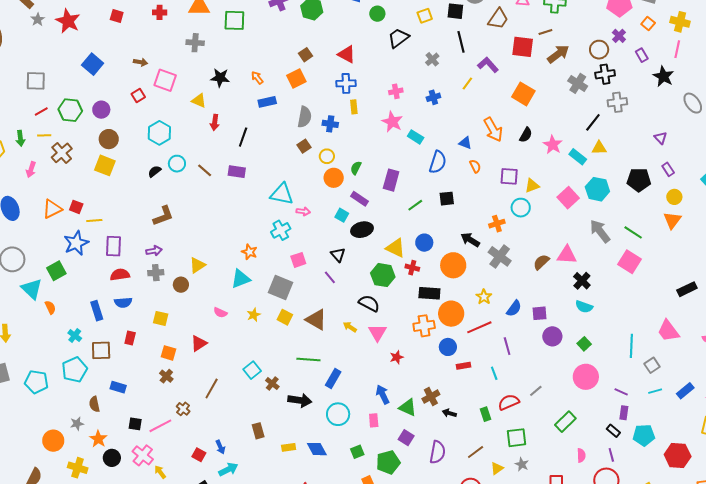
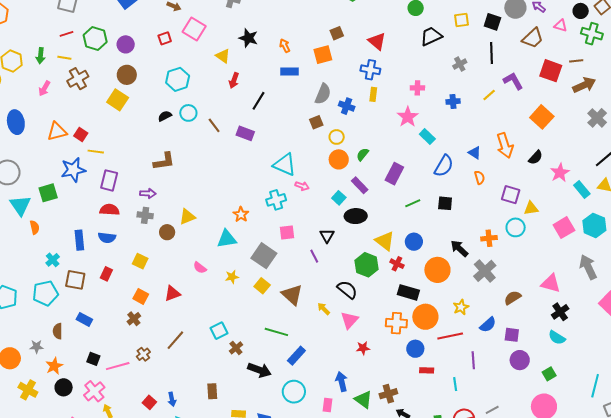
brown semicircle: (541, 262) -> (513, 298), moved

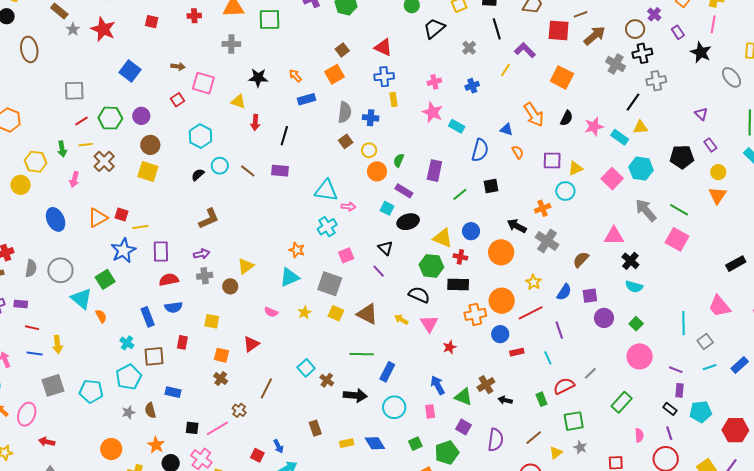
pink star: (560, 173) -> (594, 127), turned 30
black rectangle: (408, 292) -> (458, 284), moved
gray star: (37, 347) -> (128, 412), moved

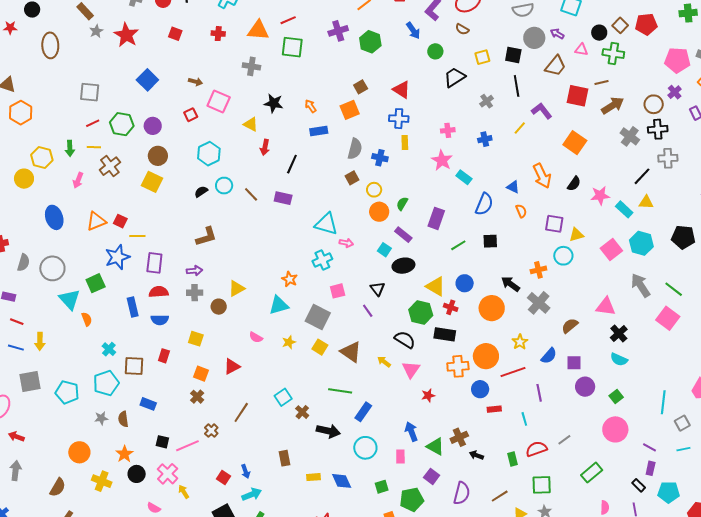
blue rectangle: (148, 317) -> (133, 307), moved

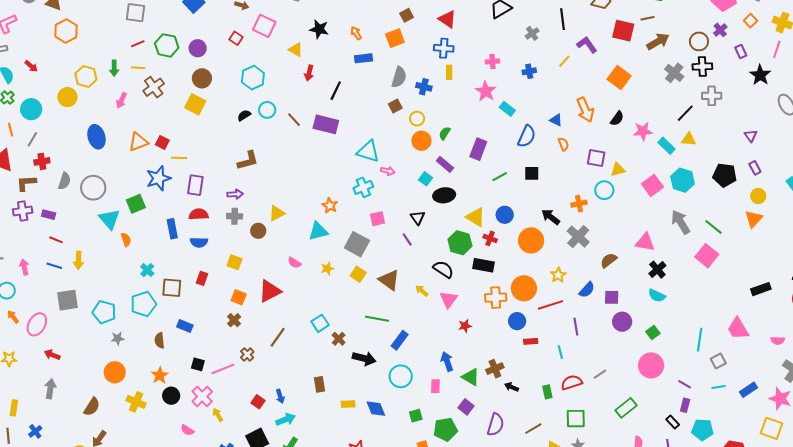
red square: (191, 115) -> (236, 38), turned -32
purple rectangle: (283, 198) -> (326, 124), size x1.4
red triangle: (232, 366) -> (270, 291), size x1.4
gray star: (101, 418) -> (118, 338), moved

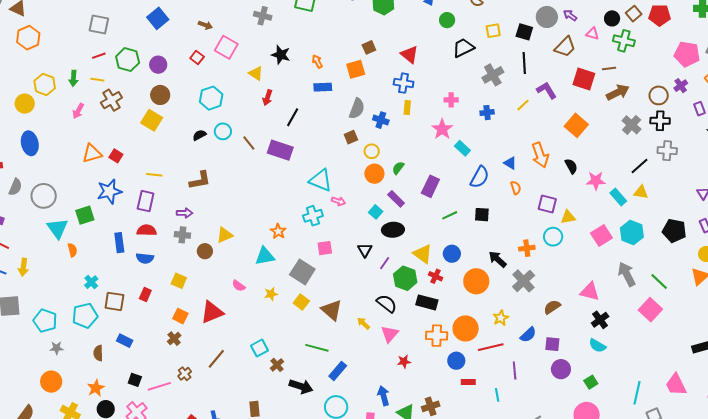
gray cross: (532, 33) -> (493, 75), size x1.5
black semicircle: (617, 118) -> (571, 166), turned -70
blue ellipse: (96, 137) -> (30, 143), moved
yellow line: (179, 158) -> (154, 175), moved
purple line: (407, 239) -> (385, 263), moved, turned 64

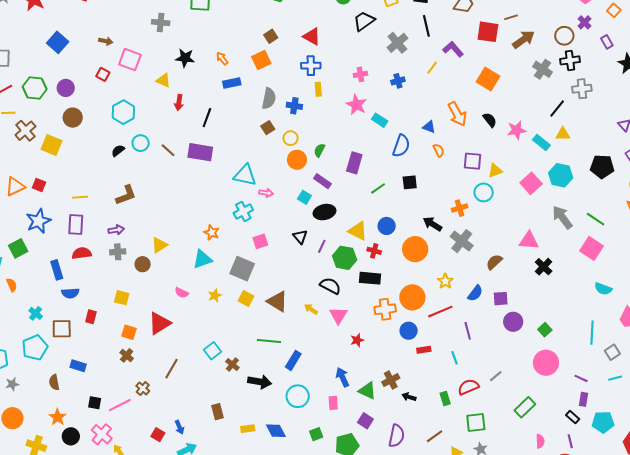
yellow square: (152, 120) -> (51, 145), moved
blue semicircle: (145, 258) -> (70, 293), moved
cyan semicircle: (597, 346) -> (603, 289), moved

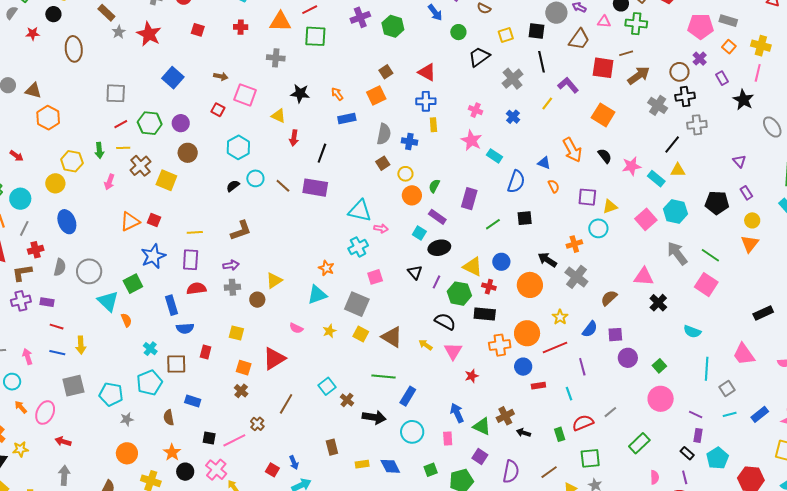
pink cross: (360, 74) -> (476, 110), turned 32
blue cross: (398, 81) -> (513, 117), turned -32
cyan semicircle: (603, 289) -> (692, 332), moved
cyan pentagon: (603, 422) -> (717, 458), turned -30

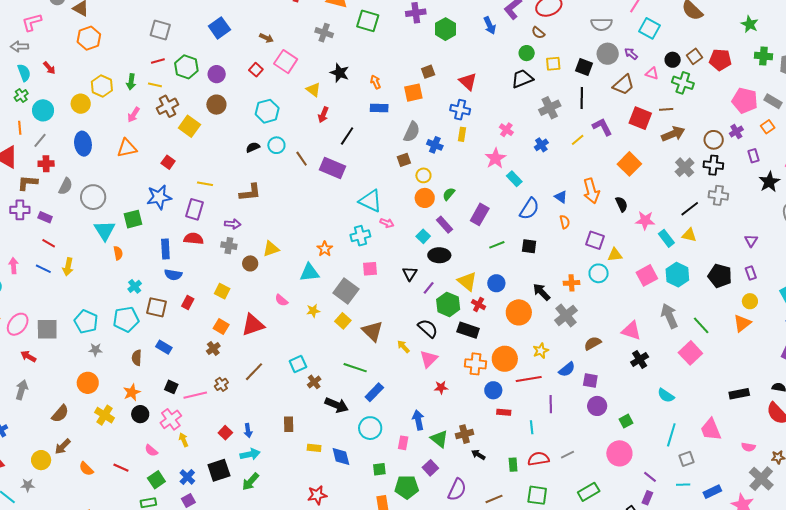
green circle: (458, 32) -> (527, 53), moved
orange triangle: (130, 222) -> (127, 148), moved
gray square: (73, 386) -> (47, 329), moved

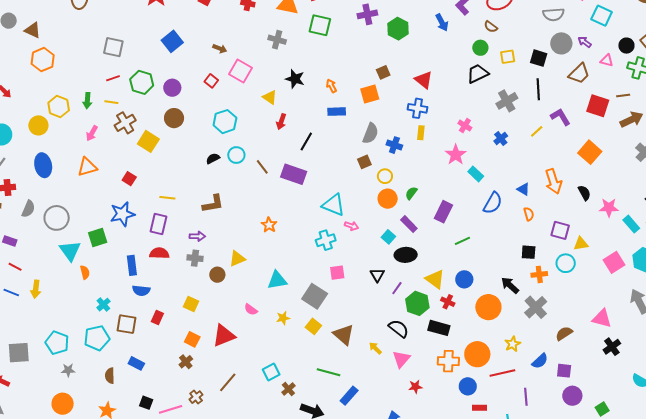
black square: (529, 246) -> (529, 252), moved
orange star: (325, 249) -> (269, 225), moved

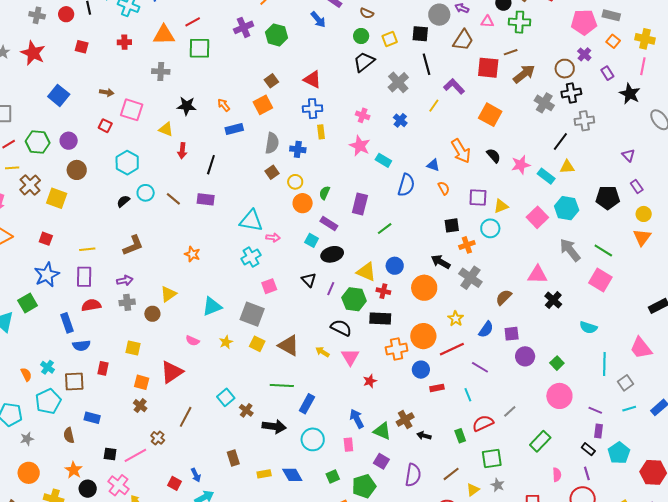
purple rectangle: (294, 174) -> (206, 199), size x0.7
orange semicircle: (85, 272) -> (26, 375), moved
purple line: (526, 397) -> (480, 367), turned -42

